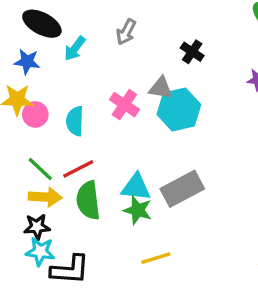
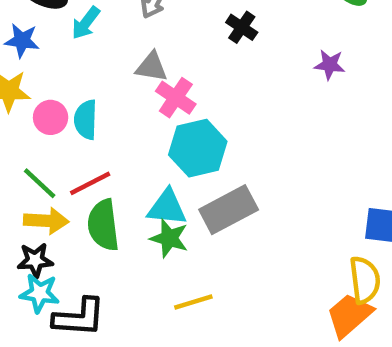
gray triangle: (161, 88) -> (152, 67), moved
pink cross: (124, 105) -> (176, 98), moved
cyan hexagon: (179, 110) -> (198, 148), moved
pink circle: (35, 114) -> (51, 117), moved

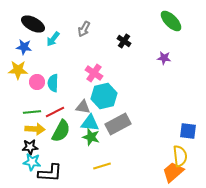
gray triangle: (152, 67) -> (83, 107), moved
green line: (40, 183) -> (32, 112), turned -48
green semicircle: (103, 225) -> (61, 131), turned -145

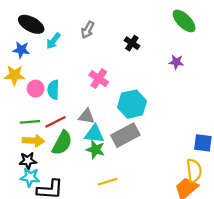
cyan hexagon: (104, 96) -> (132, 104), moved

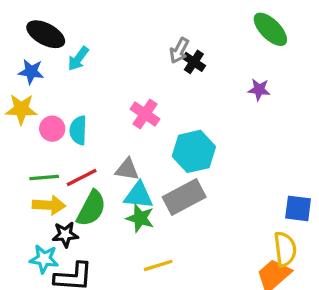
gray arrow: (88, 30) -> (179, 50), moved
black star: (28, 161) -> (65, 234), moved

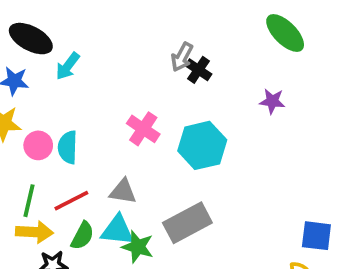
cyan hexagon: (194, 151) -> (202, 145), moved
green line: (44, 177) -> (29, 201), turned -72
cyan triangle: (139, 195) -> (117, 230), moved
green semicircle: (91, 208) -> (82, 236), size x0.7

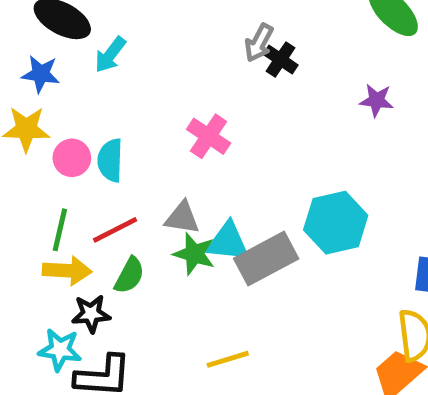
cyan hexagon: (202, 145) -> (336, 223), moved
cyan triangle: (117, 230) -> (228, 242), moved
green star: (138, 247) -> (194, 254), moved

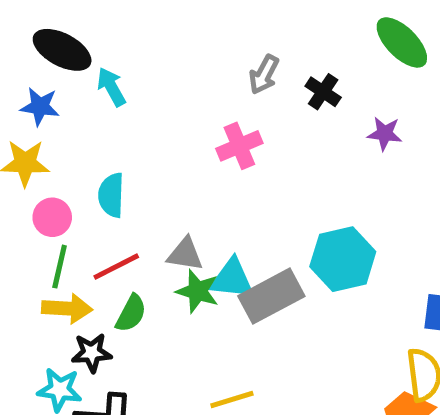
cyan arrow: (110, 55) -> (111, 87), turned 114
black cross: (281, 60) -> (323, 92), moved
pink cross: (209, 136) -> (239, 146), moved, turned 33
pink circle: (72, 158) -> (52, 217), moved

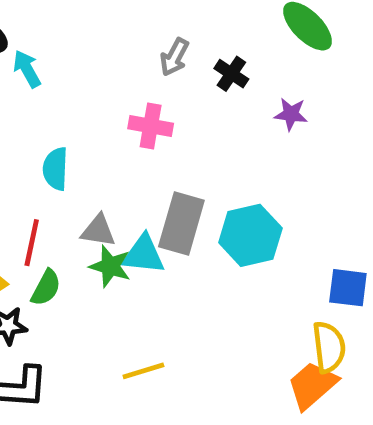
pink cross: (239, 146) -> (151, 126), turned 33
cyan semicircle: (111, 195) -> (55, 169), moved
red line: (116, 267) -> (32, 243), turned -51
gray rectangle: (271, 296) -> (181, 224), moved, turned -46

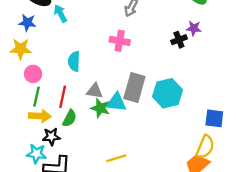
black cross: (231, 74) -> (179, 40), moved, turned 35
purple star: (291, 114) -> (194, 28), moved
yellow semicircle: (329, 347) -> (205, 147), turned 30

